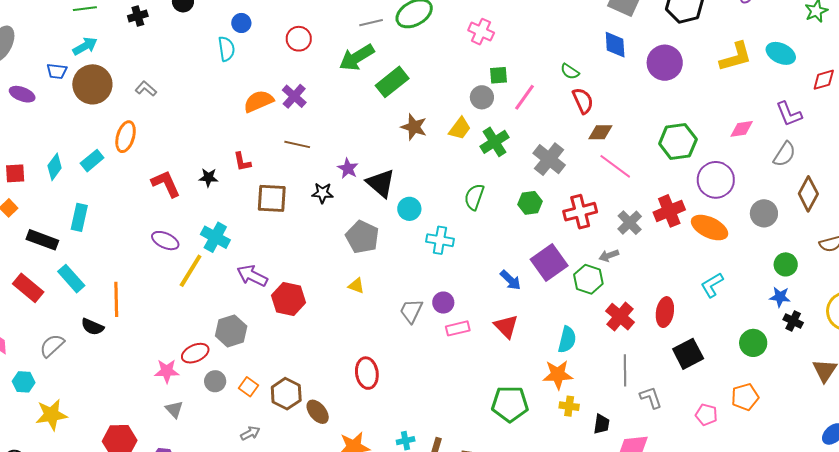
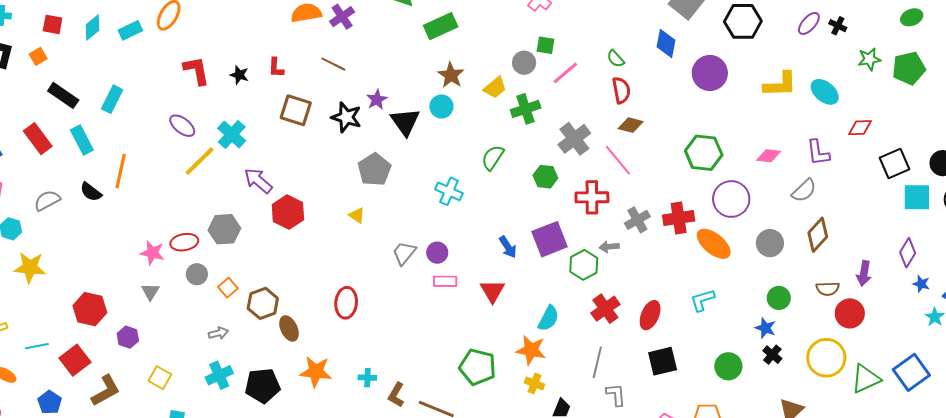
pink line: (615, 166) -> (618, 160), moved
black star: (323, 193) -> (346, 117), size x1.4
cyan circle: (409, 209) -> (441, 106), moved
cyan rectangle: (79, 217) -> (112, 99), moved

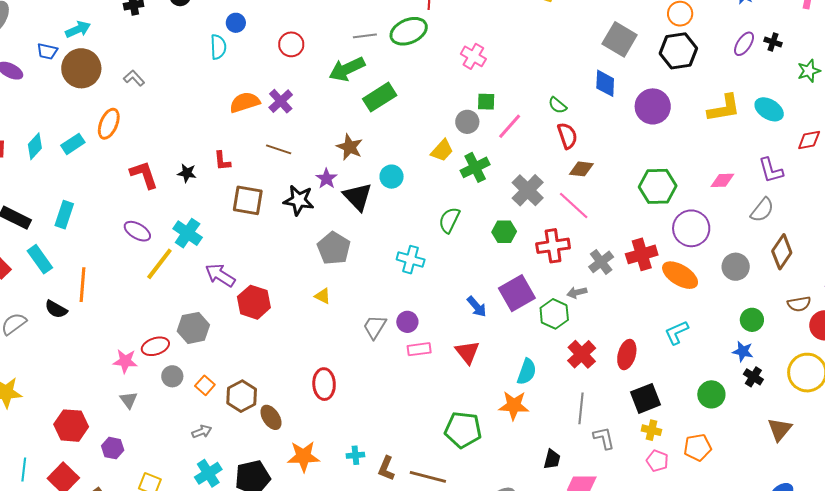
brown star: (451, 75) -> (350, 147), moved
cyan line: (37, 346) -> (24, 470), turned -65
yellow cross: (534, 383) -> (651, 430), moved

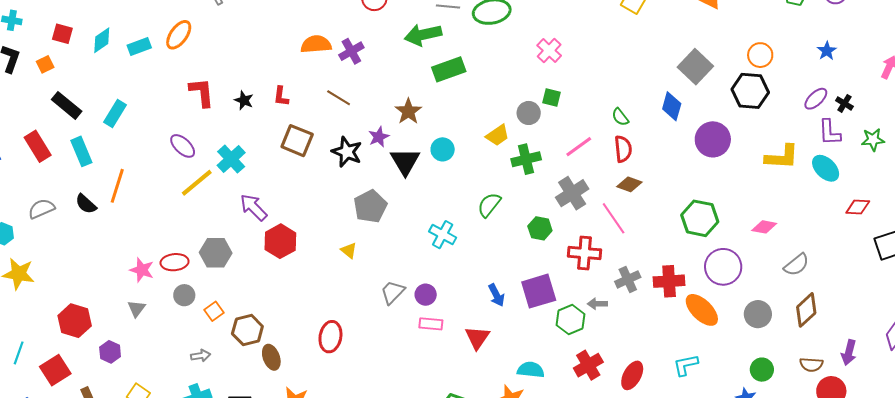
pink line: (510, 126) -> (579, 147), moved
purple L-shape: (771, 170) -> (830, 132), moved
cyan semicircle: (527, 372) -> (531, 370), turned -116

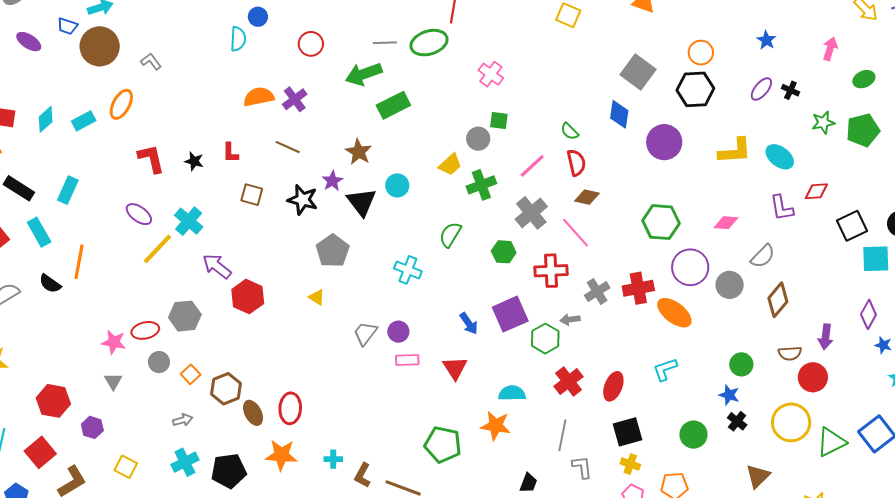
purple L-shape: (830, 132) -> (782, 208), moved
brown square: (297, 141) -> (252, 195), size x0.7
gray circle: (758, 314) -> (730, 285), moved
red ellipse: (330, 337) -> (290, 408), moved

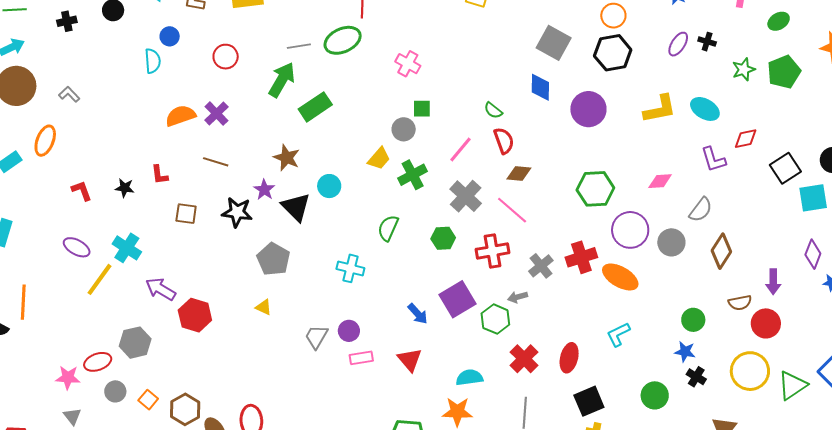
green arrow: (364, 74) -> (282, 80), turned 147
red L-shape: (151, 159) -> (82, 191), size x0.7

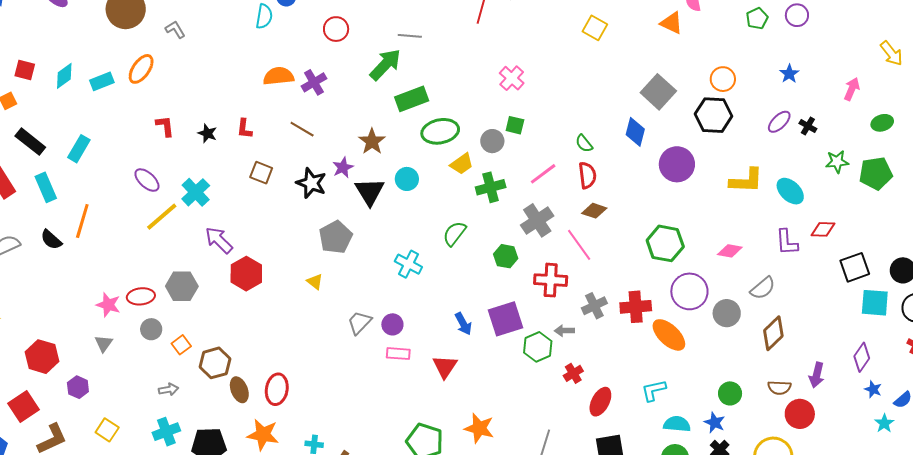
green ellipse: (343, 40) -> (440, 131), moved
red cross: (524, 359) -> (573, 373), moved, size x0.7
cyan semicircle: (469, 378) -> (677, 424), moved

